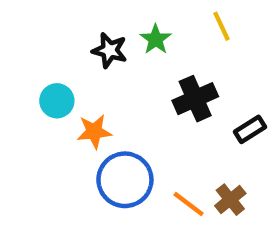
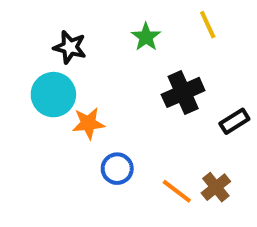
black star: (110, 50) -> (70, 47), moved
cyan circle: (57, 101) -> (53, 95), size x1.4
blue circle: (125, 180) -> (117, 169), size x0.6

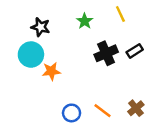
black rectangle: (234, 121) -> (135, 51), moved
blue circle: (117, 169) -> (72, 113), moved
brown cross: (216, 187) -> (136, 108), moved

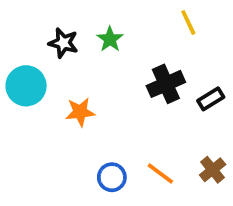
green star: (85, 21) -> (110, 39), moved
black rectangle: (135, 51) -> (211, 99), moved
cyan circle: (31, 55) -> (26, 86), moved

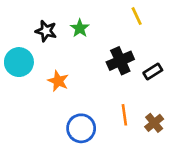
orange star: (80, 112) -> (58, 81), turned 30
orange line: (160, 173) -> (124, 115), moved, turned 45
blue circle: (112, 177) -> (81, 128), size x1.4

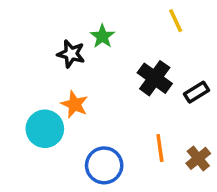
black star: (46, 31) -> (71, 54), moved
black cross: (120, 61) -> (155, 78), turned -30
cyan circle: (19, 62) -> (45, 129), moved

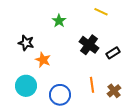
yellow line: (176, 21) -> (101, 12), turned -40
black star: (71, 54) -> (26, 43), moved
cyan circle: (45, 129) -> (26, 86), moved

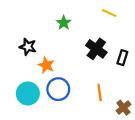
black rectangle: (113, 53) -> (122, 58), turned -40
brown cross: (114, 91) -> (123, 108), moved
blue circle: (60, 95) -> (58, 89), moved

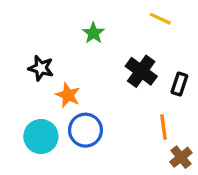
orange line: (100, 92) -> (163, 127), moved

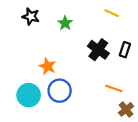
black star: (41, 68) -> (31, 16), moved
black rectangle: (179, 84) -> (125, 50), moved
orange line: (163, 127) -> (114, 88), turned -63

